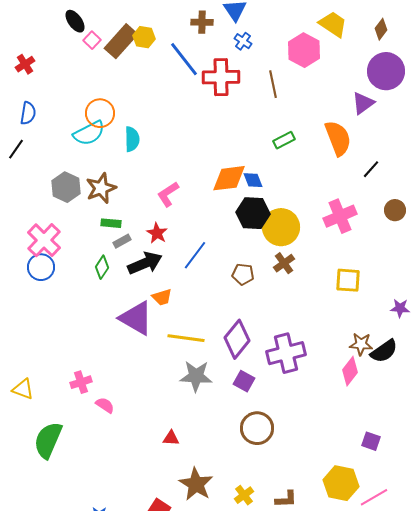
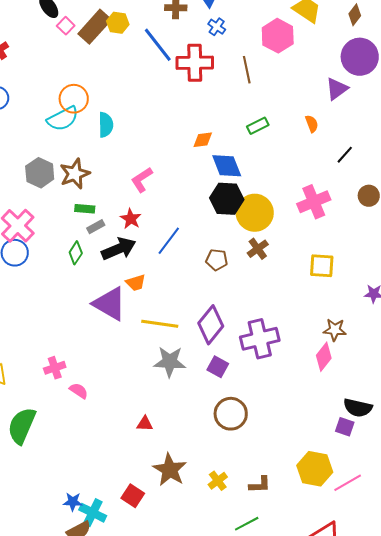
orange semicircle: (338, 138) -> (312, 124), size x0.5
orange diamond: (229, 178) -> (203, 140), moved, size x0.6
blue diamond: (253, 180) -> (227, 166), size x1.5
black semicircle: (384, 351) -> (358, 408), moved, turned 48

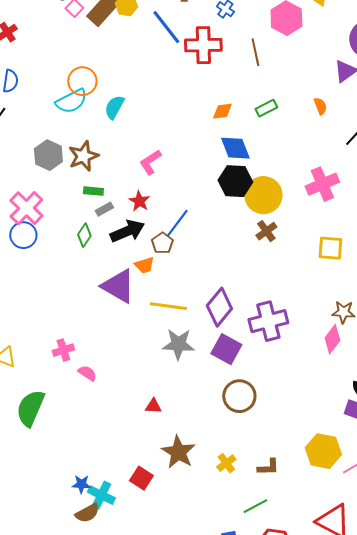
cyan semicircle: (106, 125) -> (114, 107), turned -150
orange diamond: (203, 140) -> (222, 111), moved
brown pentagon: (217, 260) -> (162, 243), moved, turned 30
purple square: (218, 367) -> (226, 349), size x1.4

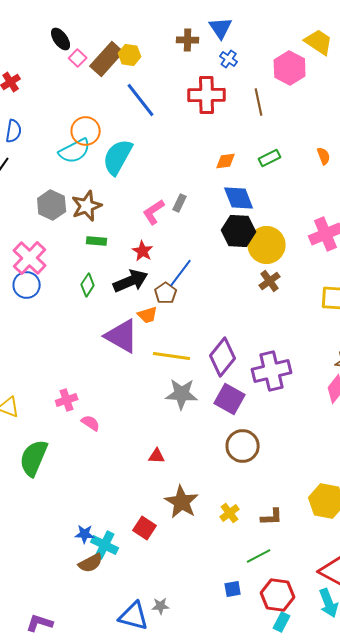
blue line: (166, 27) -> (141, 100), moved
cyan semicircle: (114, 107) -> (118, 157), size x1.5
gray rectangle: (104, 209) -> (180, 203), moved, turned -36

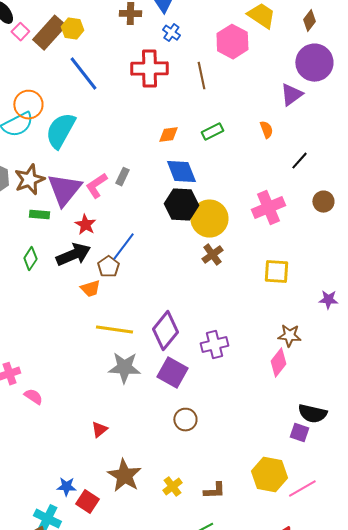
purple triangle: (122, 336) -> (64, 190), moved, turned 39
purple cross: (272, 371) -> (214, 345), size x0.7
brown circle: (243, 446) -> (185, 420), size x0.7
red triangle: (157, 456) -> (99, 430), turned -42
blue star: (85, 534) -> (66, 487), moved

